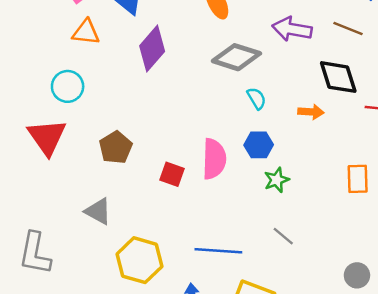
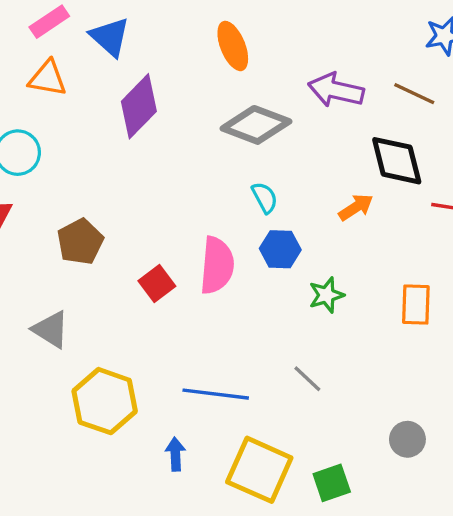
cyan semicircle: (257, 98) -> (265, 198), moved
orange arrow: (311, 112) -> (356, 207), turned -40
red square: (172, 174) -> (157, 284), turned 30
green star: (277, 180) -> (326, 295), moved

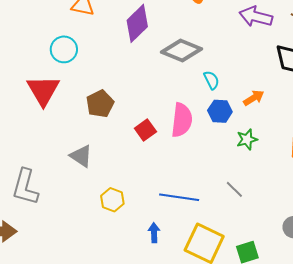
gray diamond: (256, 125) -> (181, 51), moved
orange arrow: (356, 207) -> (254, 98), moved
yellow hexagon: (105, 401) -> (112, 200), size x0.6

